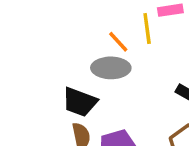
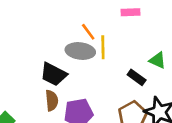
yellow line: (147, 28) -> (103, 47), moved

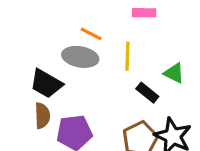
orange line: (88, 32) -> (91, 34), turned -30
yellow line: (103, 47) -> (127, 56), moved

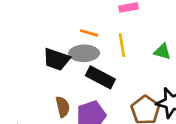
black trapezoid: (46, 84) -> (56, 59), moved
black rectangle: (147, 93) -> (100, 77), moved, size x1.5

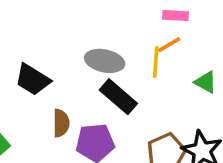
orange line: (89, 33) -> (169, 45), moved, turned -60
black trapezoid: (56, 59) -> (33, 80), moved

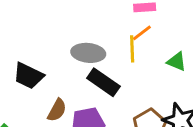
brown semicircle: (61, 123) -> (57, 110), turned 35

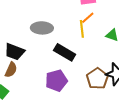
gray ellipse: (88, 53) -> (42, 28), moved
brown semicircle: (57, 110) -> (11, 70), moved

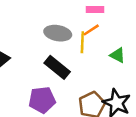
gray ellipse: (42, 28) -> (58, 33), moved

